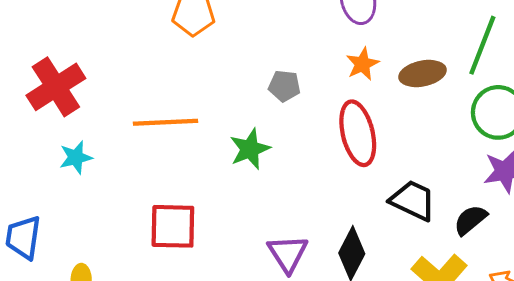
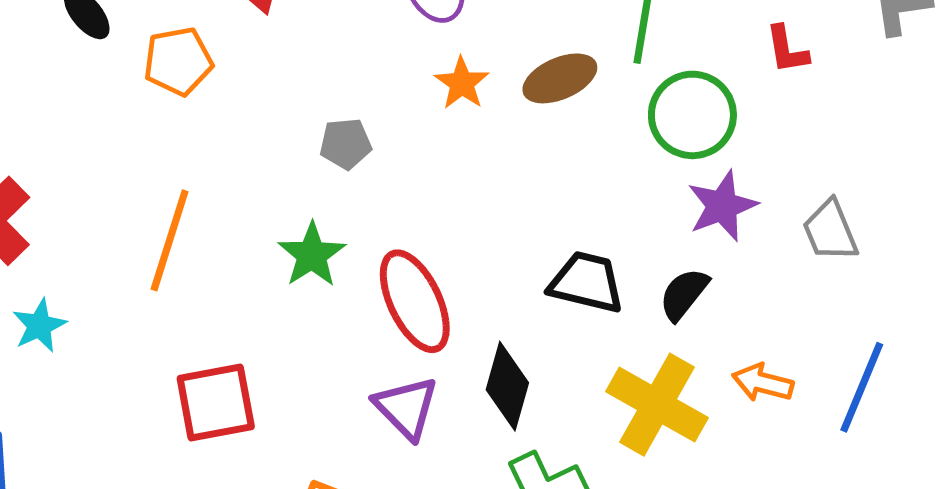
orange line: (165, 122) -> (170, 240), turned -58
red ellipse: (358, 133) -> (415, 301), moved

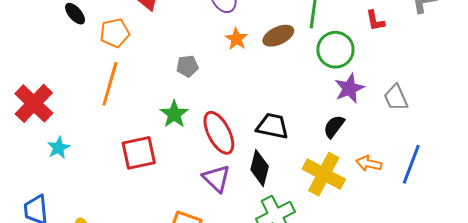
orange line: (170, 240) -> (110, 84), moved
black trapezoid: (587, 282) -> (272, 126), moved
red square: (216, 403) -> (139, 153), moved

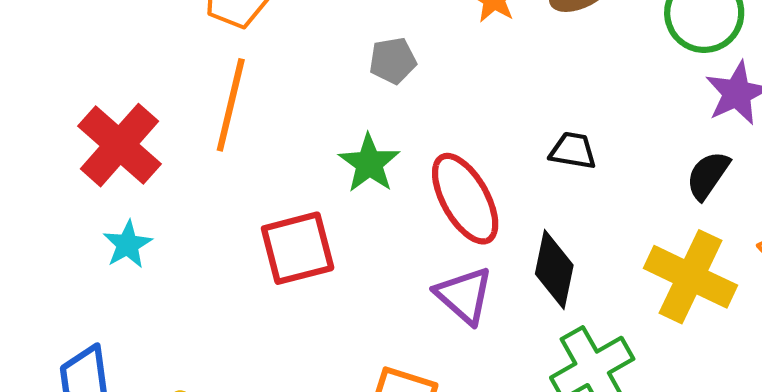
red cross: (34, 103) -> (119, 145), moved
black trapezoid: (272, 126) -> (573, 151), moved, size x0.7

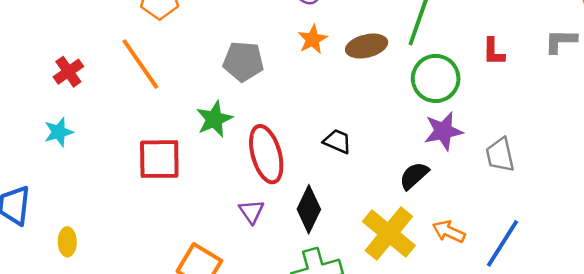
gray pentagon: (393, 61) -> (243, 61), size x1.4
orange line: (231, 105) -> (140, 64), turned -62
red cross: (119, 145) -> (68, 72), size x0.6
purple triangle: (464, 295) -> (251, 211), size x0.7

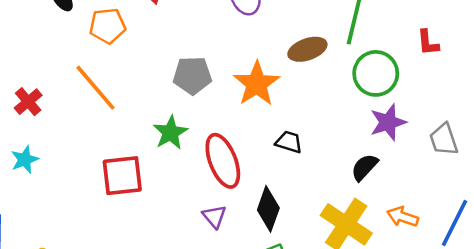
orange star: (313, 39) -> (257, 84), moved, size x1.6

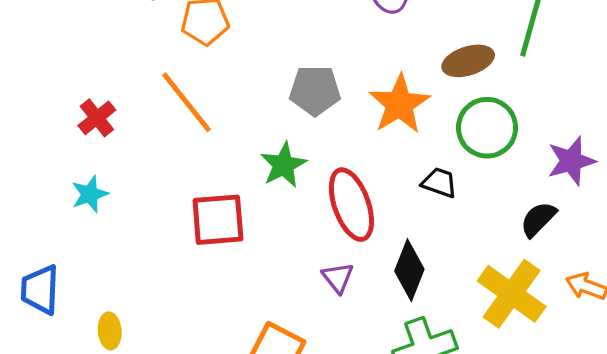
green circle: (376, 73) -> (487, 128), moved

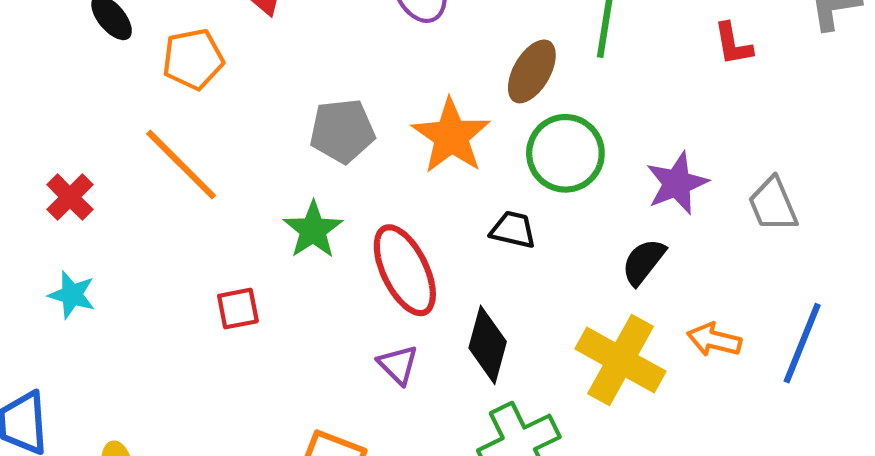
brown ellipse: (468, 61) -> (532, 71), turned -36
cyan star: (90, 194) -> (72, 295), turned -30
red square: (218, 220) -> (238, 309), size x0.6

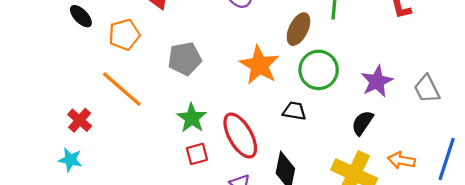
gray pentagon: (342, 131) -> (185, 59), moved
red cross: (70, 197) -> (80, 120), moved
red square: (238, 309) -> (197, 154), moved

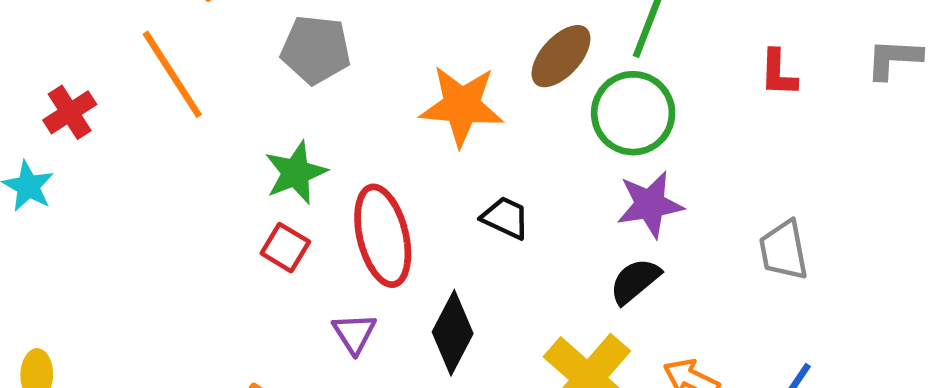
orange star: (259, 65) -> (462, 106), turned 30
green circle: (319, 70) -> (633, 113), moved
purple star: (377, 81) -> (650, 204), moved
red square: (197, 154) -> (285, 248), turned 30

